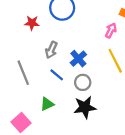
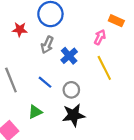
gray arrow: (51, 50) -> (47, 45), moved
blue cross: (78, 59) -> (69, 56), moved

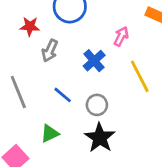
pink arrow: (100, 37) -> (121, 36), moved
gray arrow: (47, 45) -> (50, 51), moved
black star: (74, 115) -> (100, 138), turned -30

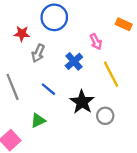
pink arrow: (121, 36) -> (96, 42), turned 126
gray circle: (97, 105) -> (105, 116), moved
black star: (100, 138) -> (82, 102), moved

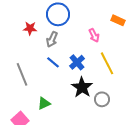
gray arrow: (38, 53) -> (52, 39), moved
blue cross: (74, 61) -> (77, 62), moved
blue line: (48, 89) -> (53, 62), moved

